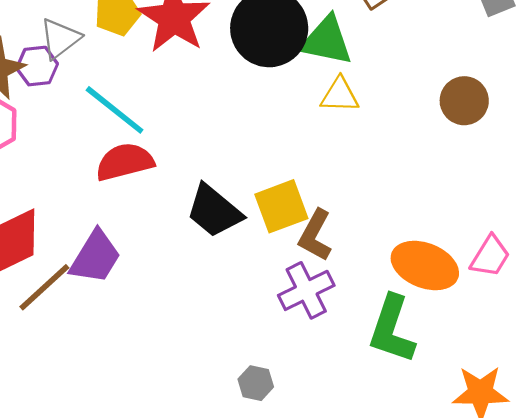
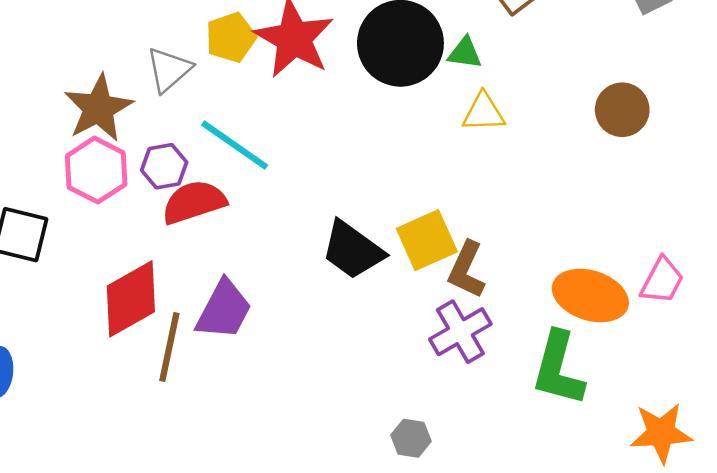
green triangle: (326, 41) -> (465, 53), size x0.6
purple hexagon: (37, 66) -> (164, 166), moved
red semicircle: (125, 162) -> (194, 202), moved
brown line: (44, 287) -> (169, 347), turned -32

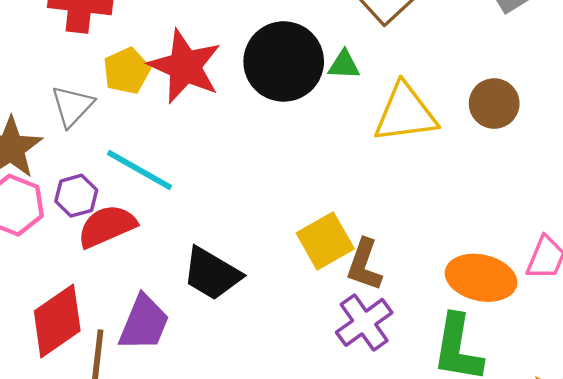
yellow triangle: (484, 112) -> (405, 113), moved, size x1.6
black trapezoid: (353, 250) -> (212, 274), moved

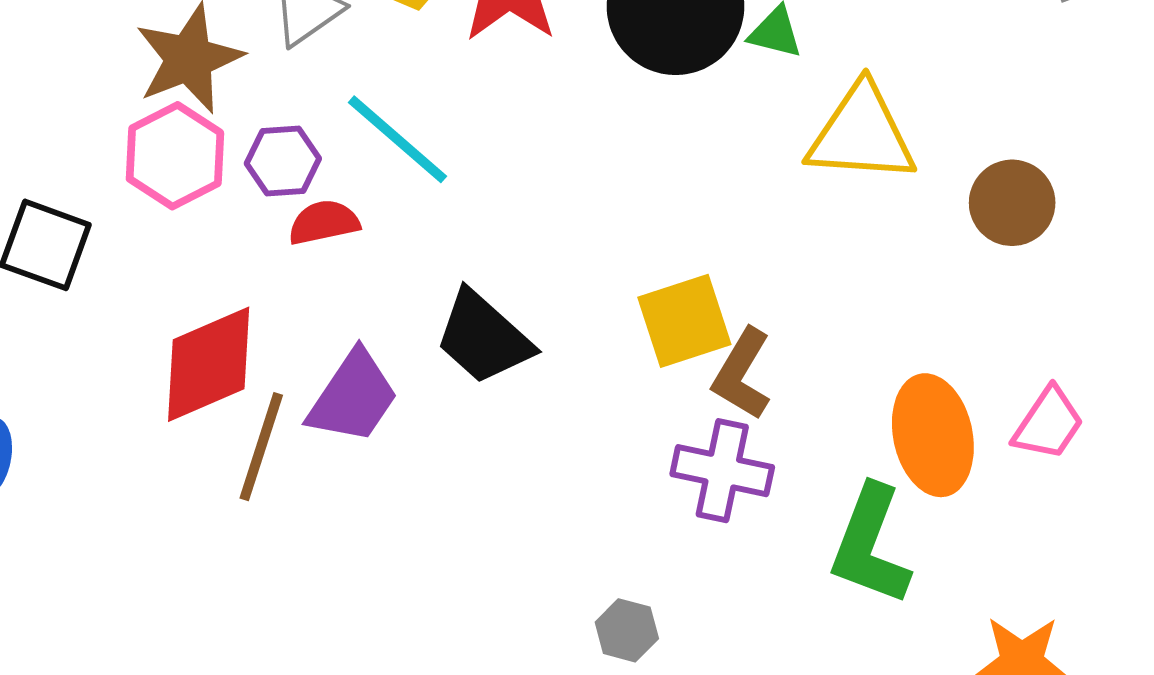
brown circle: (494, 104) -> (1012, 203), moved
red semicircle: (107, 226) -> (324, 222), size x0.7
orange ellipse: (481, 278) -> (933, 435), turned 54
purple cross: (364, 322) -> (722, 471), turned 36

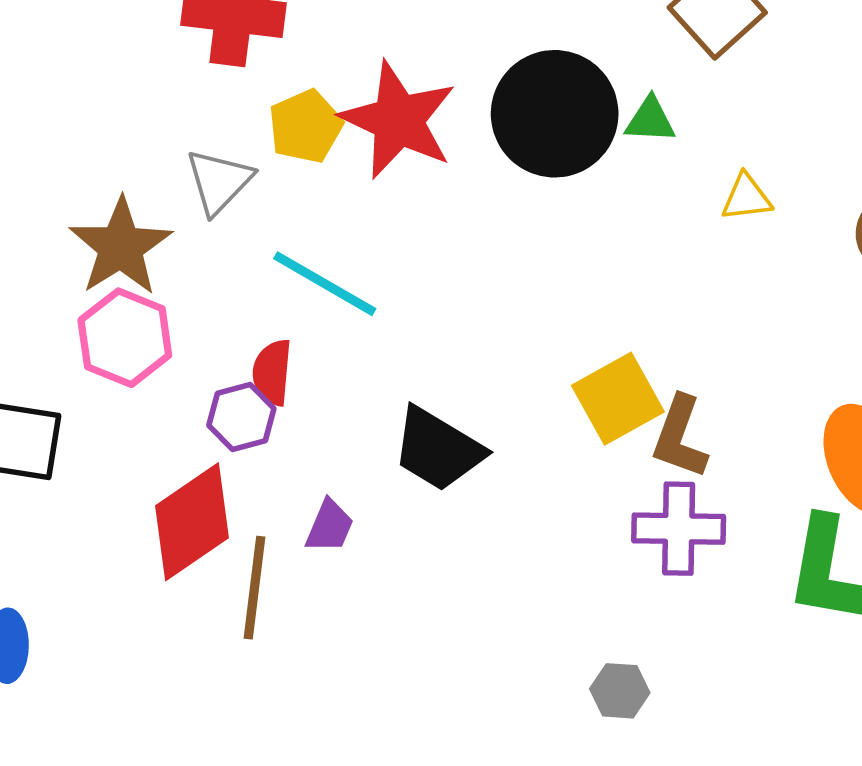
yellow triangle: (861, 134) -> (746, 197), size x0.5
purple hexagon: (283, 161) -> (241, 417), moved
red semicircle: (324, 222) -> (272, 372), turned -62
purple trapezoid: (353, 397) -> (329, 526), size x0.6

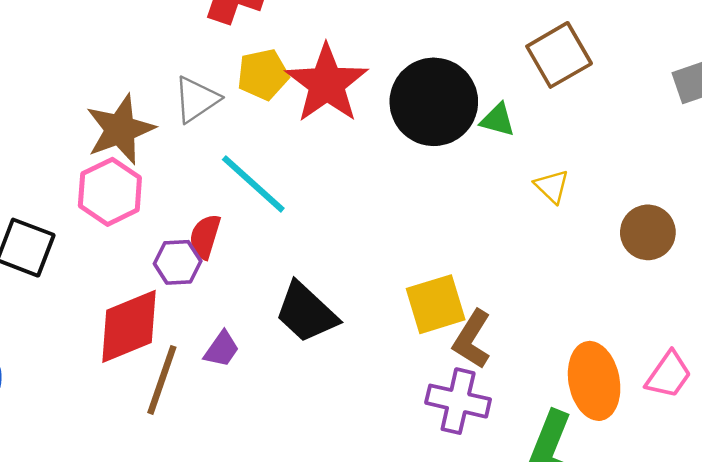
yellow triangle: (746, 197) -> (552, 186), turned 39

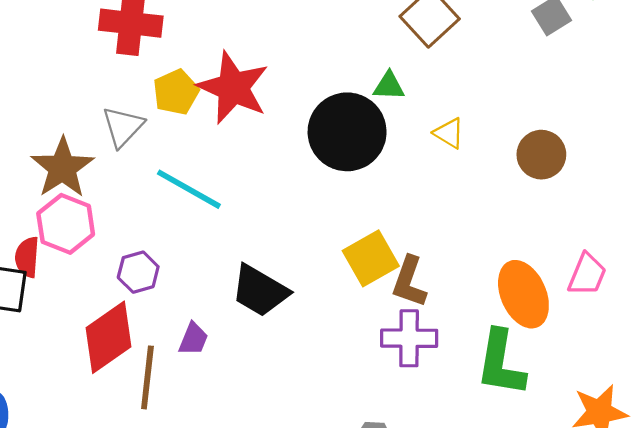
black circle: (434, 102) -> (347, 132), moved
red semicircle: (205, 236) -> (27, 257), moved

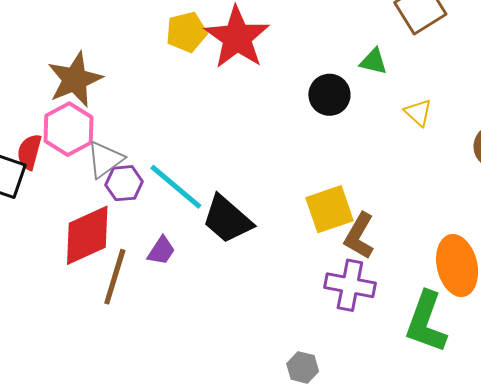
gray triangle: (123, 127) -> (105, 159), moved
black circle: (347, 132) -> (329, 95), size x0.6
cyan line: (189, 189) -> (176, 187), moved

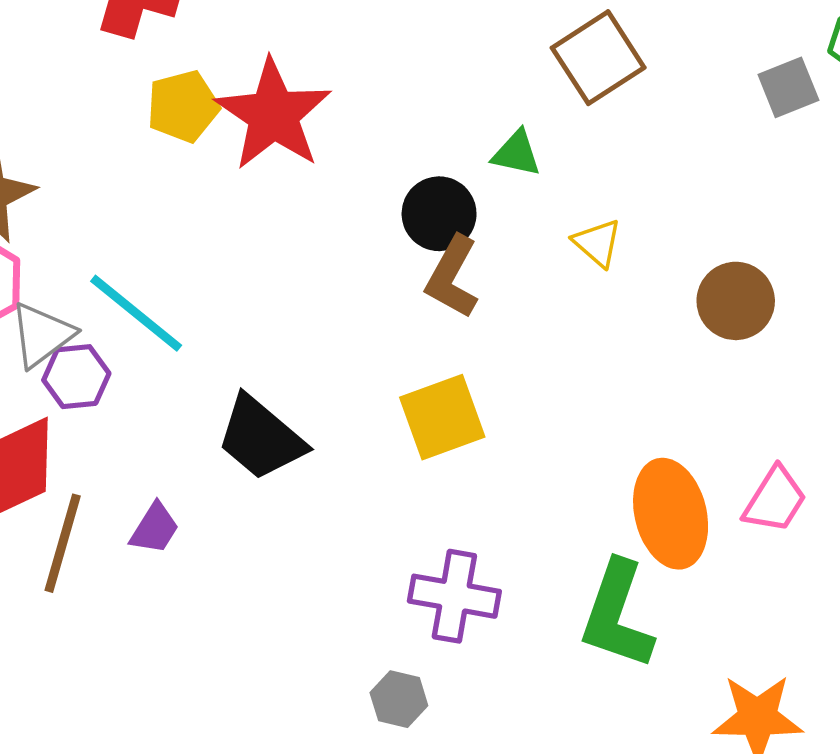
cyan line: (176, 187) -> (136, 313), moved
brown L-shape: (359, 236) -> (452, 277), moved
purple trapezoid: (161, 251) -> (155, 528), moved
purple cross: (350, 285) -> (454, 596), moved

